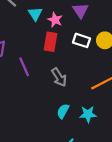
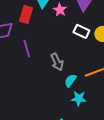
red rectangle: (50, 42) -> (26, 15), moved
cyan semicircle: (63, 111) -> (70, 81), moved

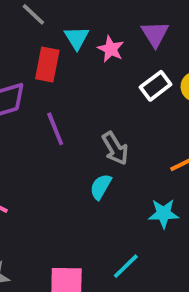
white rectangle: (81, 31) -> (156, 86), turned -56
cyan semicircle: (70, 81) -> (101, 187), moved

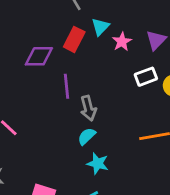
gray arrow: (115, 148) -> (88, 108), moved
cyan star: (164, 214) -> (98, 164), moved

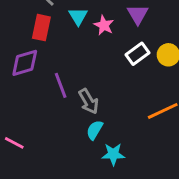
red rectangle: (74, 39) -> (41, 28), moved

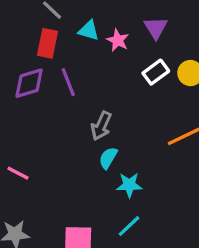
cyan triangle: (78, 16) -> (89, 30), turned -42
purple line: (61, 85) -> (68, 82), moved
gray arrow: (89, 101) -> (101, 126), turned 55

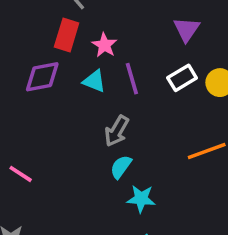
cyan triangle: (89, 30) -> (94, 81), moved
pink star: (118, 40) -> (104, 45), moved
purple line: (68, 82) -> (132, 79), moved

